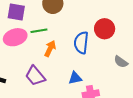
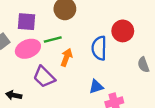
gray semicircle: (121, 62) -> (143, 65), turned 40
purple trapezoid: (35, 76) -> (44, 77), moved

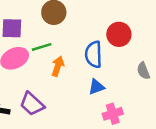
purple trapezoid: (44, 77) -> (32, 104), moved
blue triangle: (96, 87) -> (96, 87), moved

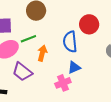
purple trapezoid: (32, 104) -> (22, 72), moved
pink cross: (113, 114) -> (63, 83), moved

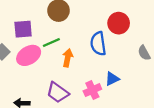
blue triangle: (74, 67) -> (112, 79), moved
purple trapezoid: (22, 72) -> (58, 93), moved

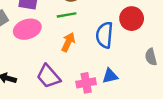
green line: (51, 42) -> (67, 15), moved

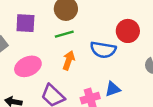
pink ellipse: (27, 29) -> (28, 66), moved
blue semicircle: (104, 35) -> (103, 50), turned -80

